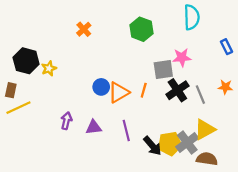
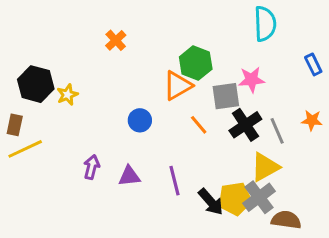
green hexagon: (142, 29) -> (196, 63), moved
orange line: (144, 90) -> (199, 125), turned -56
orange triangle: (119, 92) -> (178, 86), moved
yellow triangle: (205, 129) -> (265, 167), moved

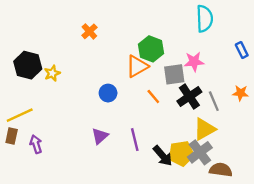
brown rectangle: (15, 125) -> (12, 136), moved
purple arrow: (92, 167) -> (36, 144), moved, turned -30
purple triangle: (129, 176) -> (100, 136), turned -36

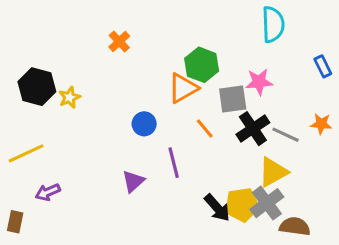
gray line: (214, 101) -> (286, 135), turned -42
brown rectangle: (12, 136) -> (15, 222), moved
purple line: (135, 140) -> (174, 163), moved
purple arrow: (36, 144) -> (48, 192), turned -96

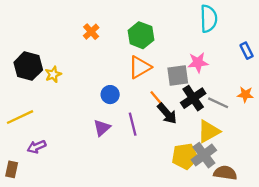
green hexagon: (202, 65) -> (141, 35), moved
purple triangle: (133, 181) -> (102, 128), moved
black arrow: (217, 208) -> (167, 114), moved

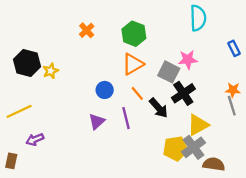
gray square: (178, 76) -> (169, 72), turned 35
orange line: (156, 98) -> (137, 93), moved
gray line: (218, 103) -> (232, 106), moved, turned 48

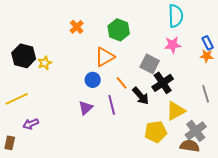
pink star: (188, 60) -> (173, 45), moved
orange triangle: (133, 64) -> (105, 57), moved
orange star: (233, 90) -> (207, 56), moved
gray cross: (193, 147) -> (196, 131), moved

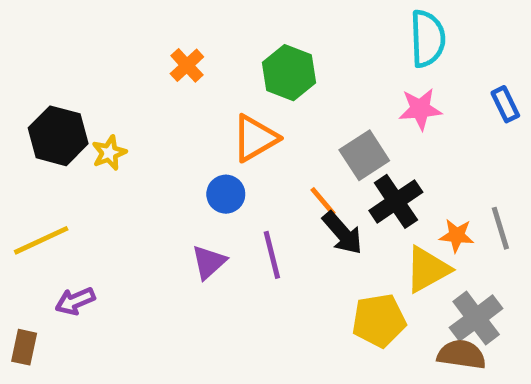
orange star: (207, 56) -> (457, 235), moved
gray square: (150, 64) -> (364, 155), turned 30
orange line: (122, 83) -> (323, 201), moved

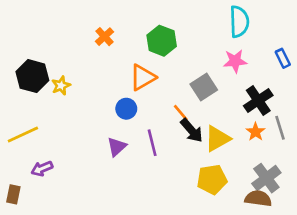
black cross: (396, 201) -> (258, 101), moved
orange star: (457, 235) -> (256, 132), turned 30
yellow triangle: (427, 269) -> (217, 139), moved

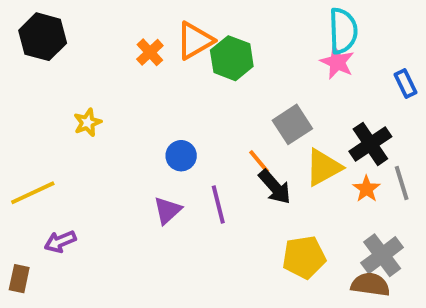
pink star: (235, 61) -> (337, 62), moved, turned 30
black hexagon: (32, 76) -> (43, 37), moved
orange triangle: (143, 77) -> (195, 41), moved
yellow triangle: (217, 139) -> (324, 167), moved

